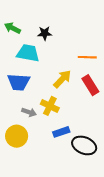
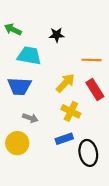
black star: (45, 33) -> (57, 35), moved
yellow cross: (50, 106) -> (71, 111), moved
black ellipse: (84, 145) -> (88, 153), turned 55

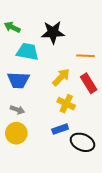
black star: (57, 35) -> (53, 32), size x1.6
gray arrow: (30, 118) -> (17, 110), moved
black ellipse: (88, 153) -> (82, 142), turned -55

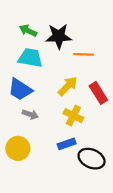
green arrow: (12, 27) -> (28, 31), moved
orange line: (86, 56) -> (84, 54), moved
blue trapezoid: (18, 80) -> (20, 89), turned 30
gray arrow: (17, 110) -> (30, 114), moved

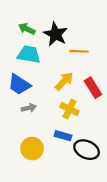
black star: (59, 36) -> (56, 34), turned 30
gray arrow: (30, 114) -> (29, 108), turned -32
blue rectangle: (67, 144) -> (63, 136), turned 35
yellow circle: (18, 148) -> (32, 149), moved

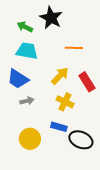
black star: (56, 34) -> (51, 18), moved

